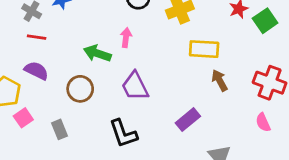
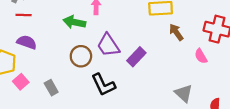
brown circle: (80, 89) -> (81, 56), moved
purple rectangle: (188, 120) -> (136, 57), moved
pink semicircle: (263, 122) -> (201, 56), moved

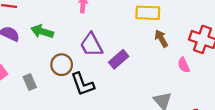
green arrow: (74, 22) -> (42, 31), moved
brown circle: (81, 56) -> (62, 65), moved

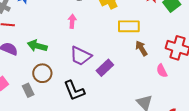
purple trapezoid: (91, 45) -> (81, 56), turned -35
brown circle: (62, 65) -> (42, 73), moved

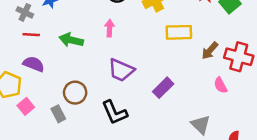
green arrow: (37, 46) -> (71, 40), moved
brown arrow: (141, 48) -> (210, 51), moved, turned -105
purple rectangle: (105, 68) -> (163, 88), moved

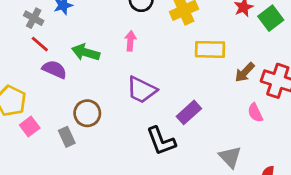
red line: (31, 35) -> (40, 44), turned 35
purple semicircle: (34, 64) -> (54, 69), moved
black L-shape: (114, 113) -> (161, 141), moved

